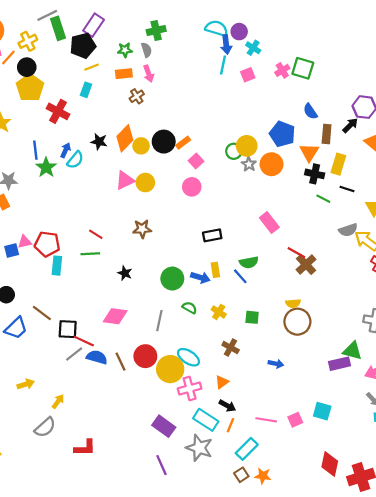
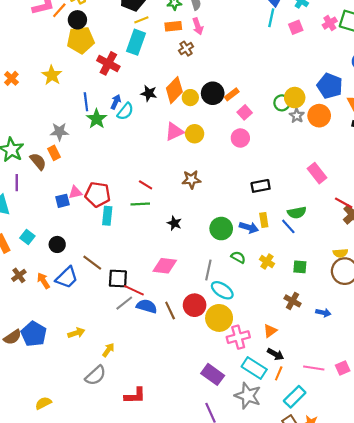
yellow pentagon: (30, 88) -> (81, 40), turned 30
cyan rectangle: (86, 90) -> (136, 42), size x1.6
brown cross: (231, 348) -> (293, 301), moved
cyan ellipse: (188, 357) -> (222, 290), moved

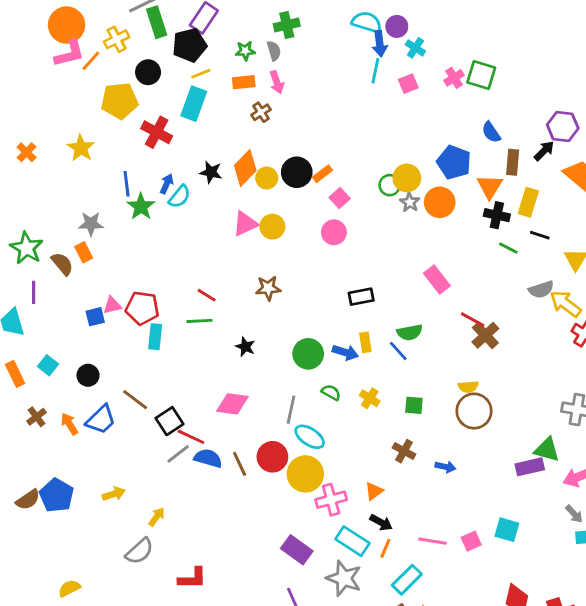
black circle: (77, 20) -> (148, 72), moved
black square: (118, 279) -> (169, 421), turned -36

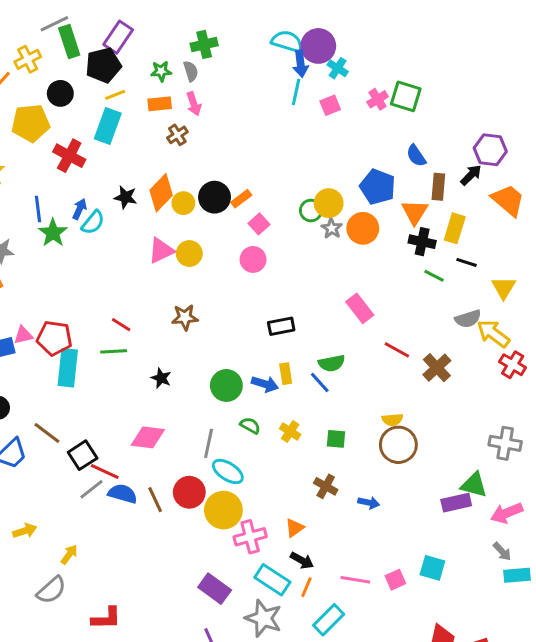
purple circle: (397, 26) -> (318, 46), size x1.5
brown cross: (485, 335) -> (437, 368), moved
cyan rectangle: (155, 337) -> (68, 368), size x1.4

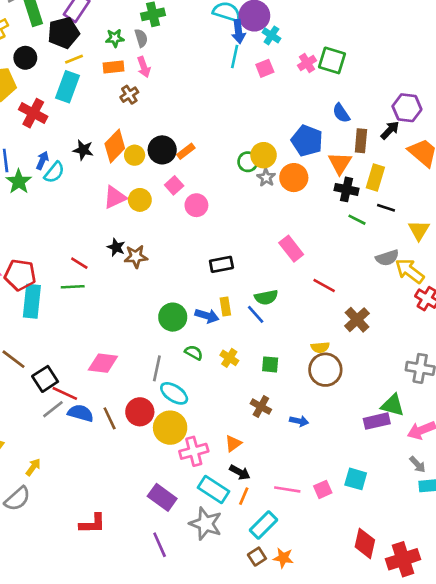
pink square: (259, 224) -> (174, 185), moved
brown cross: (437, 368) -> (357, 320), moved
black star: (161, 378) -> (116, 247), moved
red L-shape: (106, 618) -> (92, 524), moved

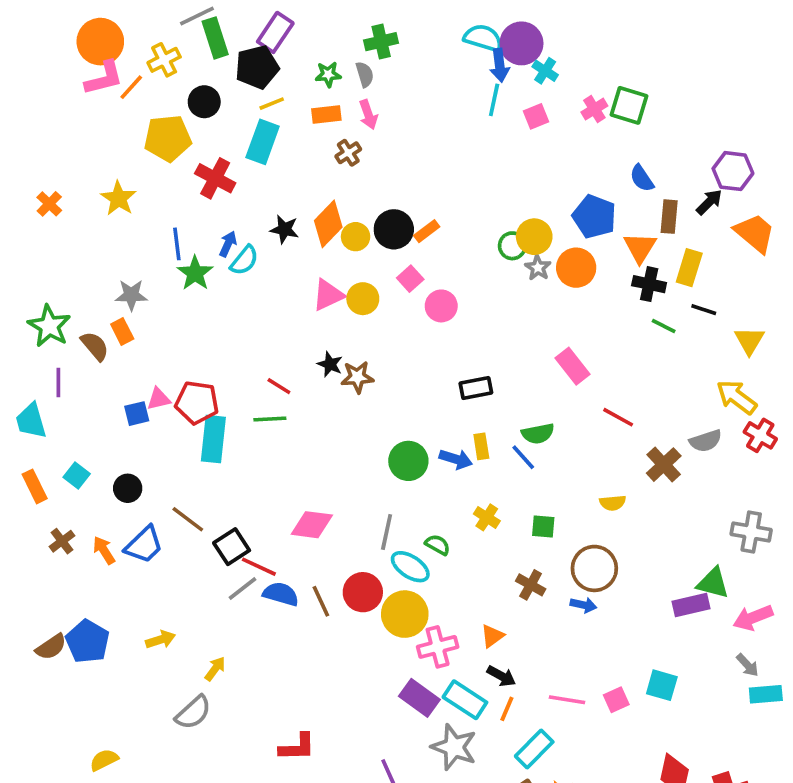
gray semicircle: (387, 258) -> (706, 441), moved
green semicircle: (194, 353) -> (438, 545), moved
brown circle: (325, 370) -> (594, 568), moved
purple rectangle: (162, 497) -> (419, 698), moved

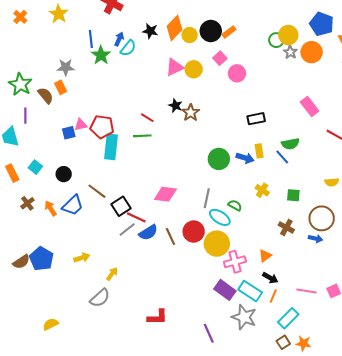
brown star: (357, 377) -> (191, 113), turned -30
blue semicircle: (281, 594) -> (148, 233), turned 132

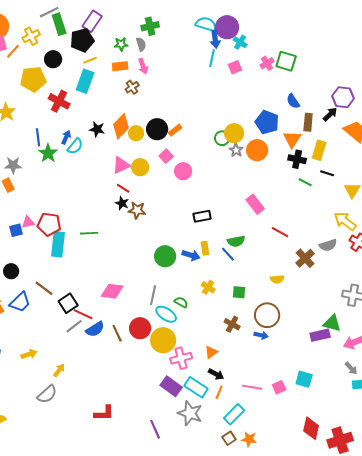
brown star: (191, 113) -> (137, 210), turned -30
red line: (147, 118) -> (123, 188), moved

